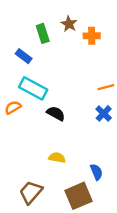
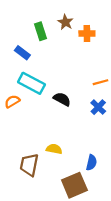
black semicircle: (56, 113) -> (62, 99), moved
blue semicircle: (96, 172) -> (91, 163), turned 35
brown trapezoid: (31, 192) -> (29, 165), moved, turned -30

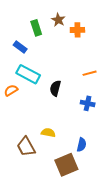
black semicircle: (62, 99) -> (55, 88), turned -105
blue cross: (98, 107) -> (88, 103), moved, turned -32
brown trapezoid: (29, 165) -> (26, 147), turned -40

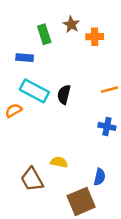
blue rectangle: (20, 47) -> (25, 58), turned -32
black semicircle: (55, 88) -> (64, 95), moved

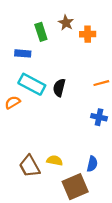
yellow semicircle: (59, 162) -> (55, 160), moved

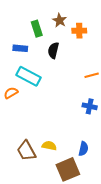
black semicircle: (59, 88) -> (53, 50), moved

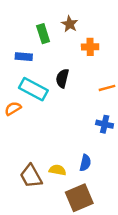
orange cross: (79, 31) -> (90, 47), moved
black semicircle: (53, 50) -> (62, 78), moved
blue semicircle: (83, 149) -> (85, 163), moved

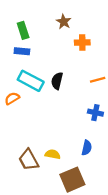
green rectangle: (43, 34) -> (23, 30), moved
black semicircle: (62, 78) -> (57, 81), moved
blue semicircle: (85, 163) -> (87, 148), moved

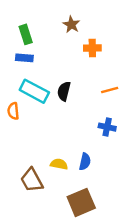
orange semicircle: (12, 98) -> (13, 111), turned -64
blue semicircle: (87, 148) -> (85, 162), moved
yellow semicircle: (53, 154) -> (59, 164), moved

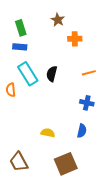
cyan rectangle: (34, 91) -> (28, 74), turned 30
blue semicircle: (85, 162) -> (82, 131), moved
brown trapezoid: (32, 180) -> (19, 162), moved

